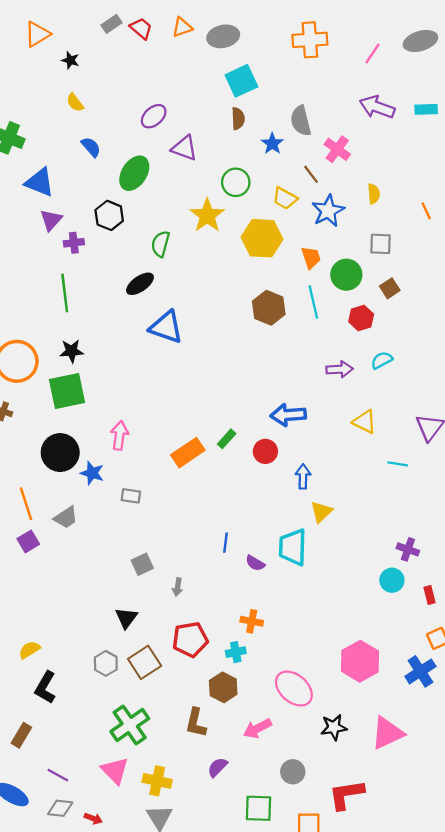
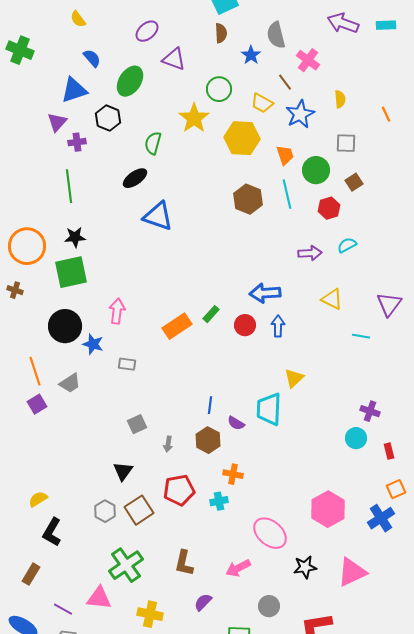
blue triangle: (40, 182) -> (74, 90), moved, turned -40
blue arrow: (303, 476) -> (278, 326), moved
brown hexagon: (223, 687) -> (208, 440), moved
pink triangle: (115, 771) -> (99, 598), moved, turned -40

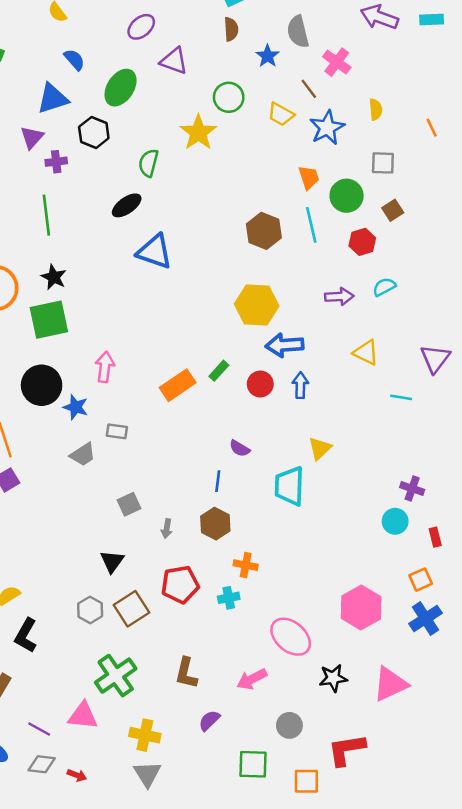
yellow hexagon: (242, 138) -> (257, 305), moved
black star: (75, 237) -> (54, 277), turned 30
gray trapezoid: (70, 383) -> (83, 454), moved
purple semicircle: (236, 423) -> (240, 448), moved
orange square: (396, 489) -> (421, 580), moved

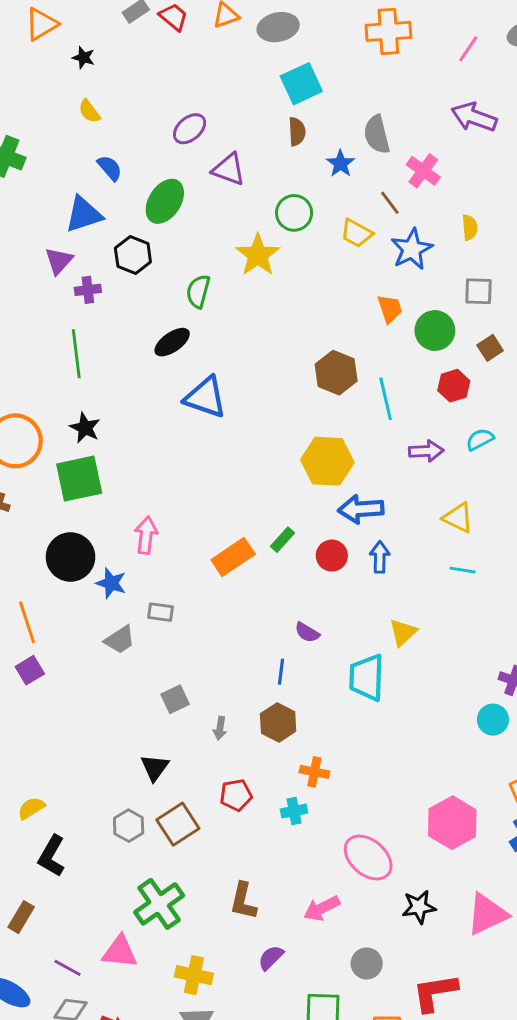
cyan line: (311, 225) -> (386, 399), moved
cyan line: (401, 397) -> (462, 570), moved
red pentagon: (180, 584) -> (236, 795), size x0.7

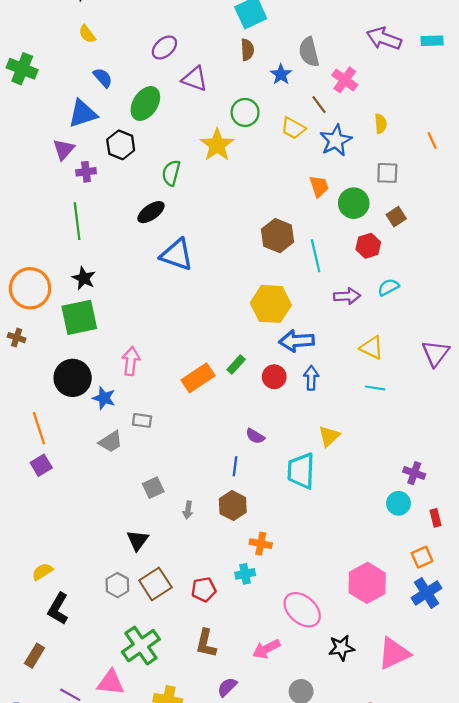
red pentagon: (236, 795) -> (204, 590), moved

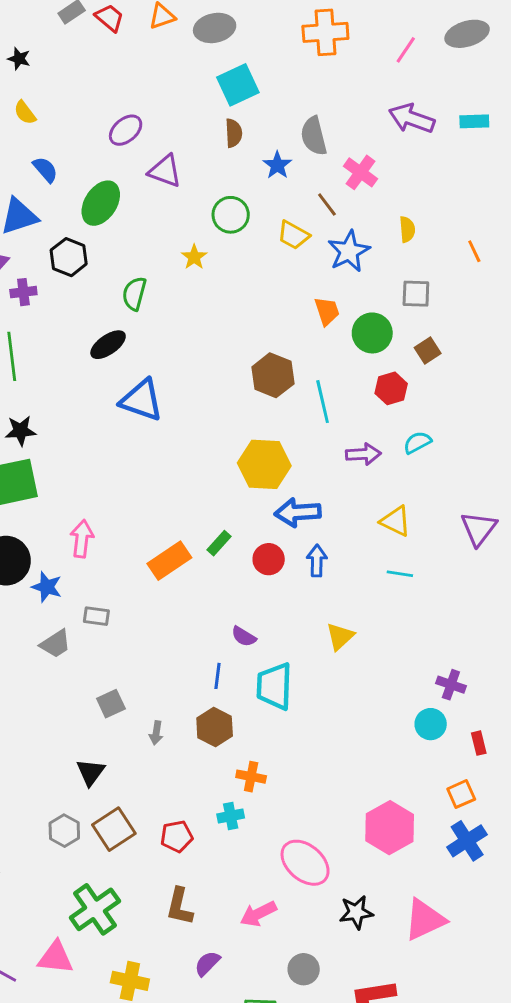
yellow star: (217, 145) -> (194, 257), size x0.6
black star: (84, 278) -> (20, 431), turned -30
cyan trapezoid: (301, 471) -> (274, 686), moved

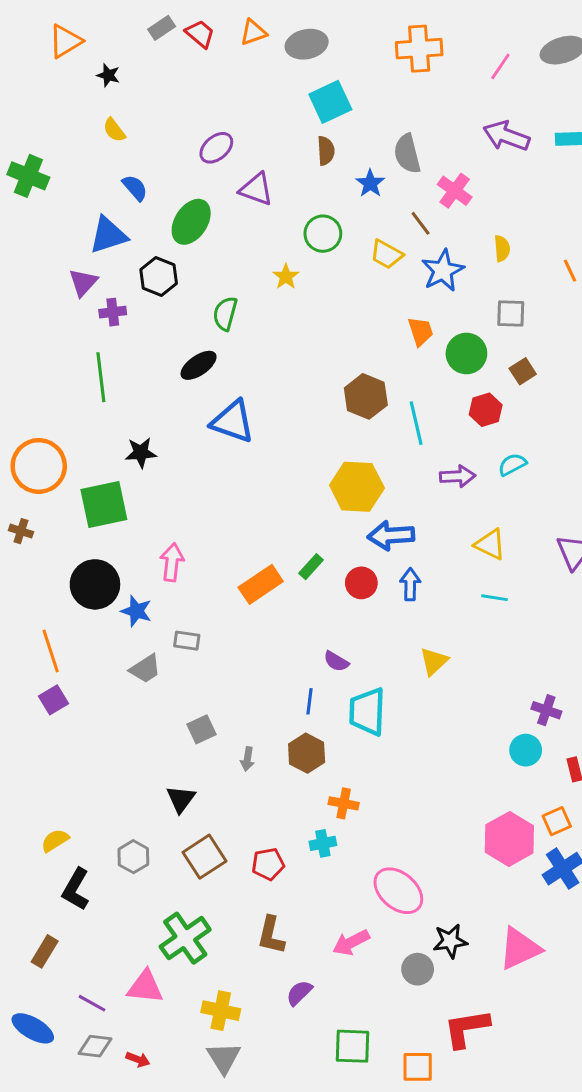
black star: (20, 431) -> (141, 453), moved
pink hexagon: (390, 828) -> (509, 839), moved
gray hexagon: (64, 831) -> (133, 857), moved
gray circle: (304, 969) -> (418, 969), moved

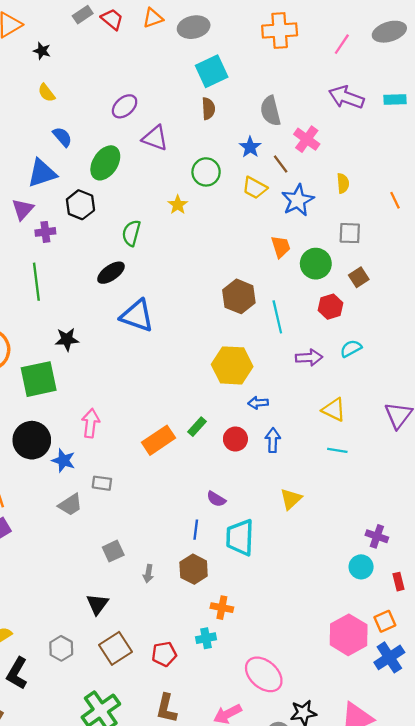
blue star: (370, 183) -> (250, 147), moved
blue arrow: (391, 536) -> (258, 403), size x0.6

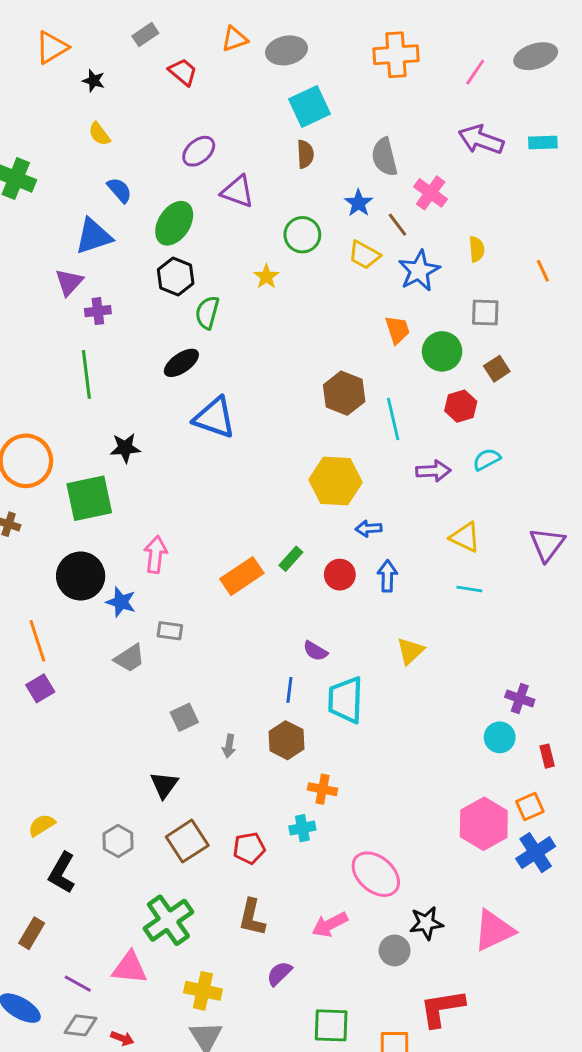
red trapezoid: (112, 19) -> (183, 72), moved
black hexagon: (80, 205) -> (176, 277), moved

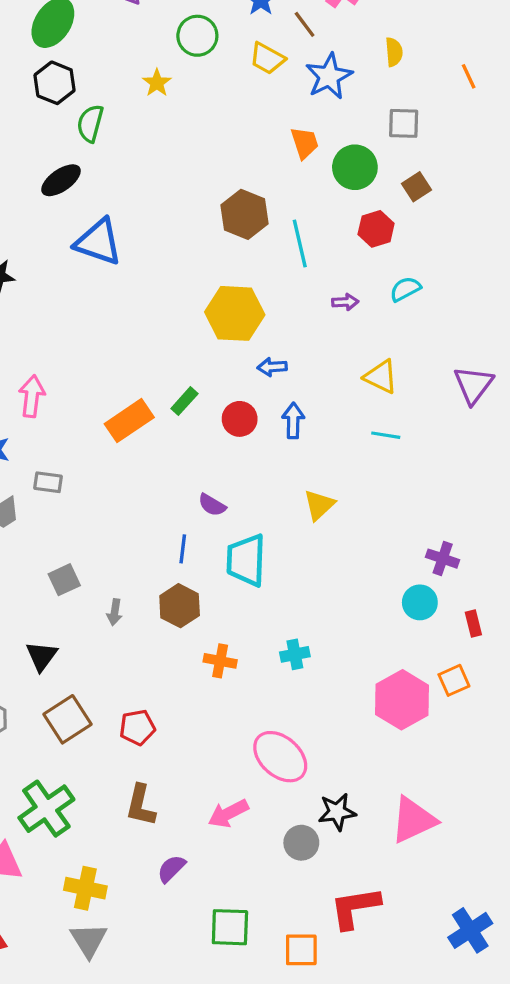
purple arrow: (433, 471) -> (345, 302), size x0.7
cyan cross: (302, 828) -> (295, 654), moved
blue cross: (536, 853) -> (470, 930), moved

